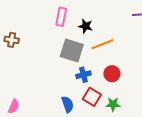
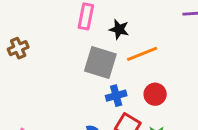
brown cross: (12, 40) -> (18, 48), turned -32

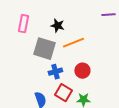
pink rectangle: (86, 16) -> (23, 24), moved

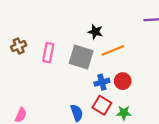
pink rectangle: (23, 24) -> (48, 53), moved
blue cross: (55, 72) -> (102, 82), moved

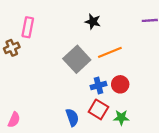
black star: (95, 32) -> (93, 22), moved
pink rectangle: (48, 53) -> (28, 27), moved
gray square: (81, 57) -> (77, 59), turned 30

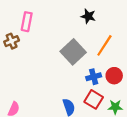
orange line: (110, 52) -> (104, 45), turned -35

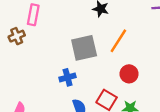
gray square: (73, 52) -> (84, 48), turned 30
blue cross: (94, 77) -> (68, 77), moved

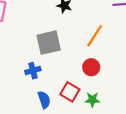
orange line: (118, 41) -> (95, 36), moved

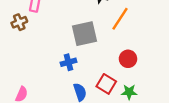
orange line: (95, 36) -> (120, 19), moved

